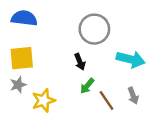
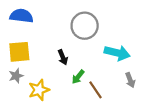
black arrow: (80, 62) -> (63, 57), moved
gray arrow: (133, 96) -> (130, 80), moved

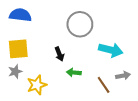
green arrow: (78, 77) -> (74, 73), turned 56
gray arrow: (130, 80) -> (123, 76), turned -80
brown line: (95, 90) -> (104, 85), moved

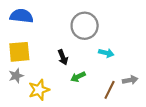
cyan arrow: (111, 50) -> (106, 53), moved, size x0.6
green arrow: (74, 73) -> (78, 77), turned -32
brown line: (104, 85) -> (110, 90), turned 60

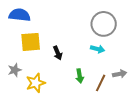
gray circle: (85, 26) -> (104, 24), moved
yellow square: (19, 52) -> (31, 42), moved
green arrow: (78, 77) -> (80, 76), moved, turned -72

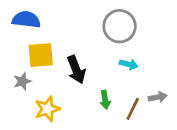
gray circle: (104, 24) -> (120, 26), moved
black arrow: (58, 53) -> (76, 70), size x1.5
gray star: (15, 70) -> (22, 81), moved

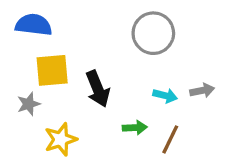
cyan arrow: (129, 64) -> (165, 96), moved
gray arrow: (158, 97) -> (202, 91), moved
green arrow: (105, 100) -> (135, 128), turned -84

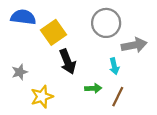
yellow square: (52, 70) -> (54, 32), moved, turned -30
gray arrow: (202, 91) -> (134, 45), moved, size x1.5
cyan arrow: (165, 96) -> (114, 66), turned 63

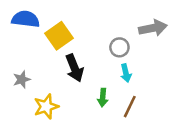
gray circle: (106, 23) -> (119, 47), moved, size x0.6
gray arrow: (134, 45) -> (153, 28), moved
green arrow: (93, 88) -> (103, 98), turned 98

